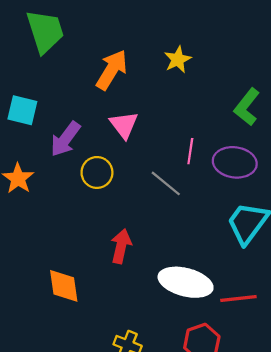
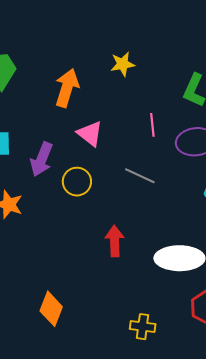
yellow star: (178, 60) -> (123, 64), turned 30
pink line: (190, 151) -> (152, 125), moved
orange diamond: (64, 286) -> (51, 309), moved, turned 44

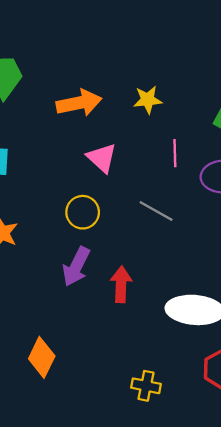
yellow star: (123, 64) -> (148, 100), moved
orange arrow: (67, 88) -> (79, 103), turned 57
purple arrow: (42, 159) -> (76, 267), moved

